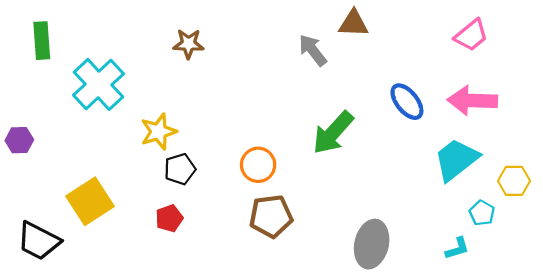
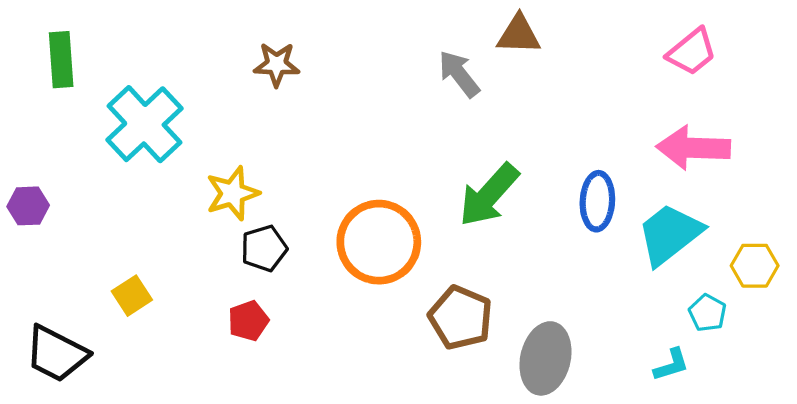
blue ellipse: (407, 102) -> (597, 201), moved, turned 42
orange circle: (258, 165) -> (379, 242), size x1.6
yellow square: (90, 201) -> (132, 296), size x0.6
brown pentagon: (271, 216) -> (461, 318), moved, turned 30

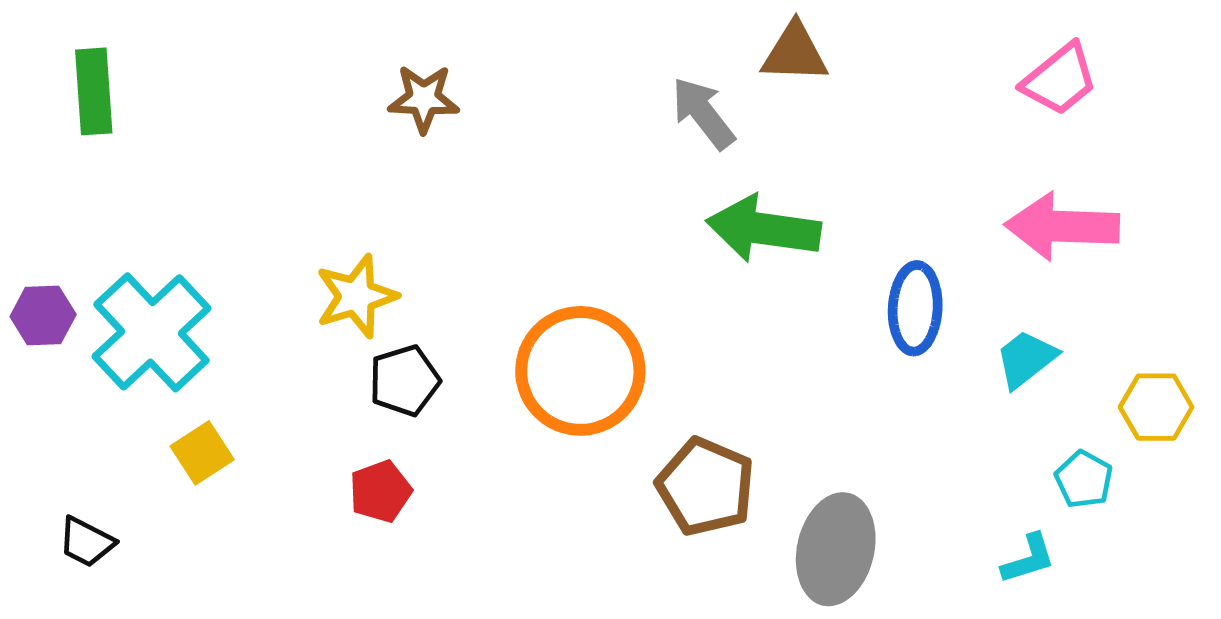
cyan cross: (144, 124) -> (151, 332), moved
green arrow: (489, 195) -> (763, 229), moved, turned 56
cyan trapezoid: (670, 234) -> (1026, 359), size x0.6
black trapezoid: (56, 354) -> (86, 542), size x0.6

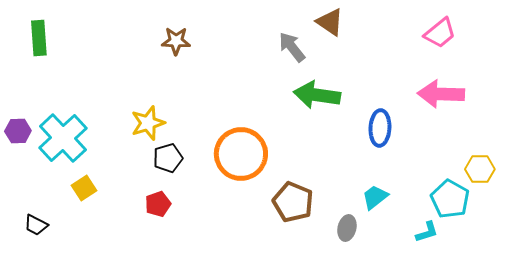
brown triangle: (795, 53) -> (330, 22), turned 32
cyan trapezoid: (1026, 359) -> (375, 197), moved
cyan pentagon: (1084, 479) -> (450, 199), size x1.6
gray ellipse: (836, 549) -> (347, 228), size x0.6

